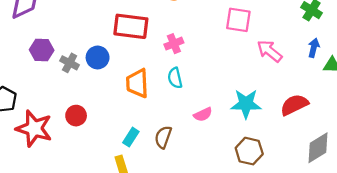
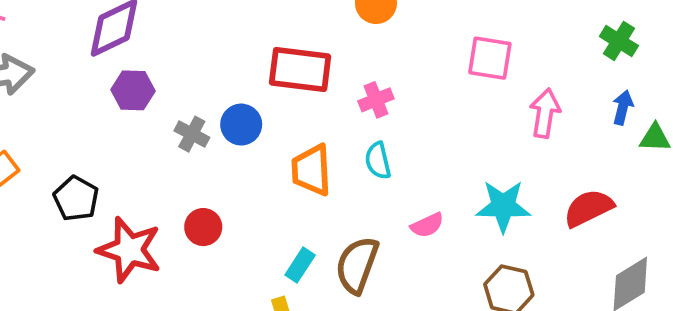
purple hexagon: (42, 50) -> (133, 90), moved
pink arrow: (270, 51) -> (545, 113), turned 60
brown semicircle: (163, 137) -> (357, 265), size x1.4

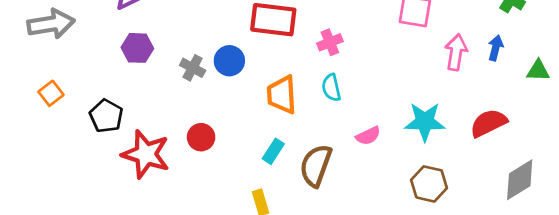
purple hexagon: (133, 90) -> (137, 48), moved
blue arrow: (623, 107) -> (496, 48), moved
cyan rectangle: (300, 265) -> (273, 151), moved

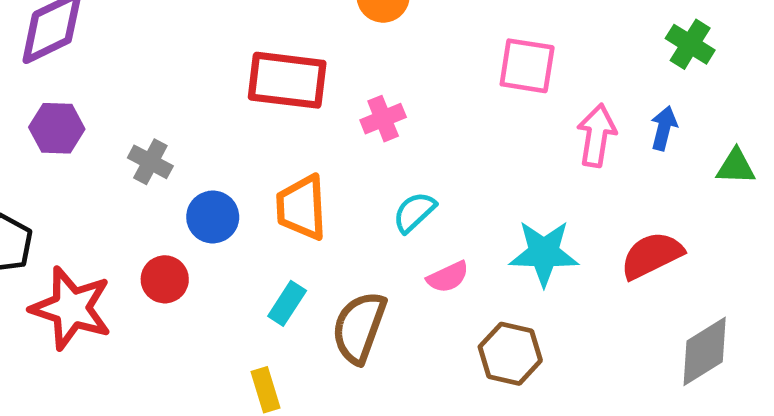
blue circle: (229, 61) -> (213, 217), moved
cyan semicircle: (331, 88) -> (414, 212), moved, turned 60
brown hexagon: (429, 184) -> (510, 354), moved

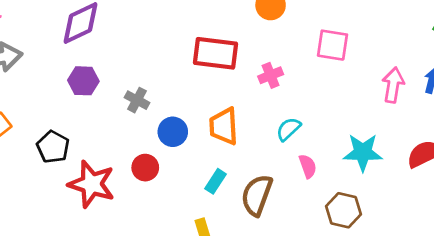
pink square: (527, 66) -> (332, 45), moved
pink semicircle: (448, 277) -> (308, 166), turned -85

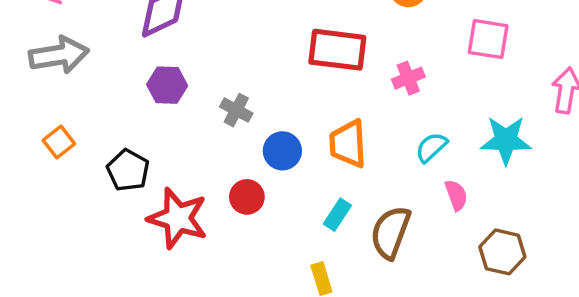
cyan star: (363, 152) -> (506, 140), moved

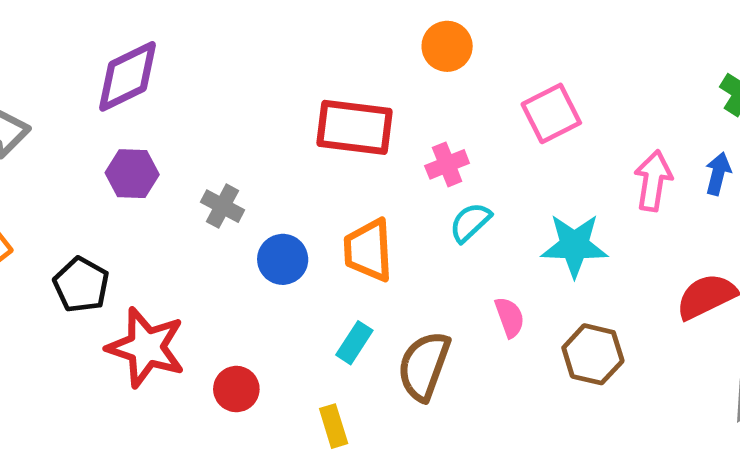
pink square: (488, 39) -> (551, 113), turned -36
cyan semicircle: (431, 147) -> (470, 222), moved
red circle: (247, 197) -> (236, 389), moved
brown hexagon: (502, 252) -> (593, 354), moved

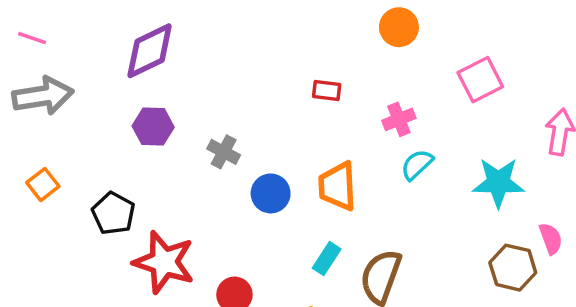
red rectangle: (354, 127) -> (327, 90), size x0.5
pink semicircle: (510, 317) -> (551, 239), moved

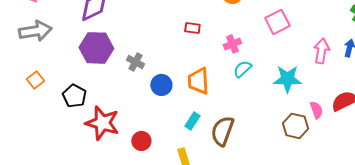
purple hexagon: (153, 127) -> (96, 48), size x1.5

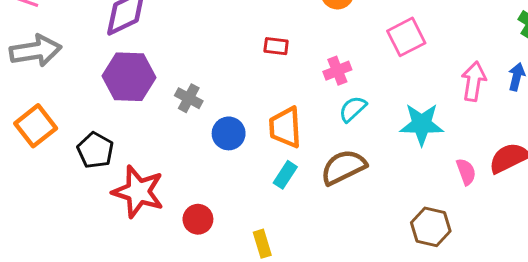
orange square: (35, 80) -> (36, 126), size x1.5
cyan rectangle: (192, 121) -> (285, 175), moved
brown hexagon: (295, 126) -> (431, 227), moved
brown semicircle: (222, 131) -> (343, 167), moved, turned 44

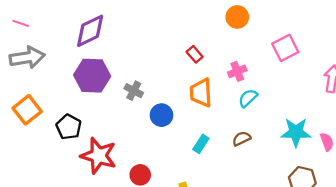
red rectangle: (276, 46) -> (195, 54), turned 42
cyan star: (422, 124) -> (296, 132), moved
orange trapezoid: (285, 127) -> (201, 93), moved
brown semicircle: (343, 167) -> (242, 139), size x0.6

